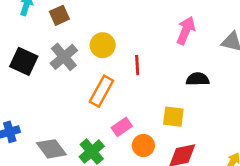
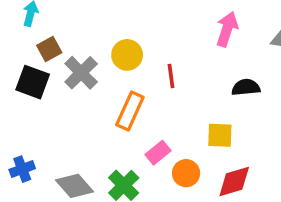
brown square: (59, 15) -> (49, 49), moved

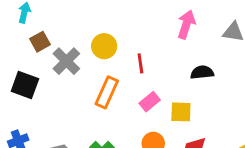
black square: (33, 82) -> (25, 85), moved
pink rectangle: (158, 153) -> (150, 102), moved

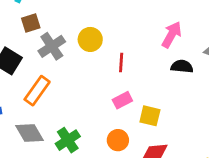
black semicircle: (202, 72) -> (182, 66), moved
orange rectangle: (107, 92) -> (37, 91), moved

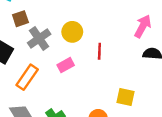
pink rectangle: (122, 100) -> (66, 65), moved

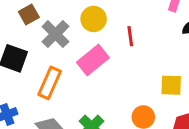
pink rectangle: (66, 65) -> (93, 60), size x1.5

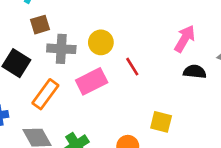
gray cross: (55, 34) -> (61, 49), turned 36
red line: (130, 36) -> (132, 67), turned -36

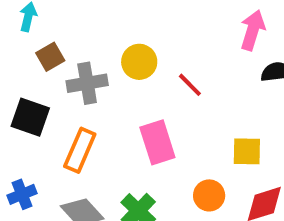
pink rectangle: (92, 81) -> (157, 142), moved, turned -68

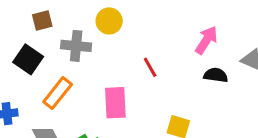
brown square: (50, 57) -> (42, 21), moved
yellow circle: (139, 62) -> (109, 21), moved

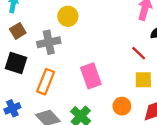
red line: (150, 67) -> (139, 53), moved

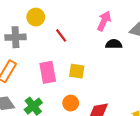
red line: (139, 53) -> (61, 35), moved
yellow square: (143, 80) -> (77, 71), moved

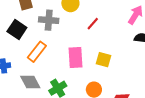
red line: (61, 35) -> (93, 24), turned 72

